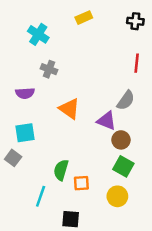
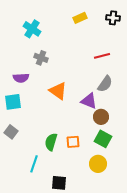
yellow rectangle: (84, 18) -> (80, 18), moved
red line: (137, 63) -> (102, 56), moved, turned 70
cyan square: (25, 133) -> (13, 102), moved
orange square: (81, 183) -> (73, 142), moved

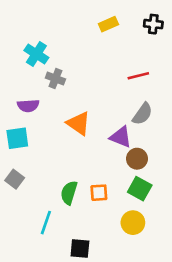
cyan cross: (32, 29) -> (36, 54), moved

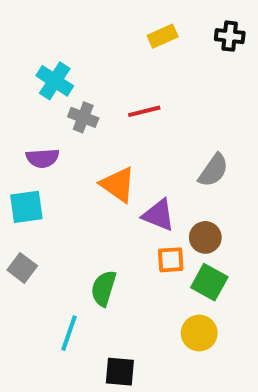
red line: (138, 76) -> (144, 111), moved
purple triangle: (121, 137) -> (158, 215), moved
orange square: (99, 193) -> (171, 260), moved

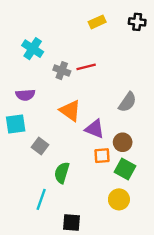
gray cross: (83, 117) -> (62, 71), moved
gray square: (22, 268) -> (40, 146), moved

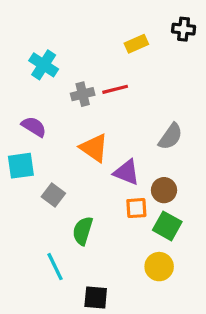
yellow rectangle: (97, 22) -> (136, 44), moved
gray cross: (62, 71) -> (83, 94), turned -35
purple semicircle: (25, 95) -> (34, 127), turned -144
cyan line: (41, 199) -> (55, 267), turned -45

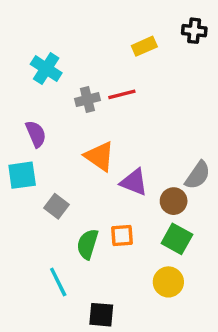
purple semicircle: (34, 127) -> (36, 134), turned 35
gray semicircle: (171, 136) -> (198, 175), moved
orange square: (136, 208) -> (122, 235), moved

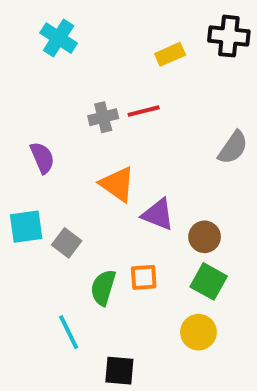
black cross: (194, 31) -> (229, 36), size x1.4
cyan cross: (46, 69) -> (59, 38), moved
cyan square: (22, 175) -> (26, 227), moved
gray semicircle: (198, 175) -> (233, 148), moved

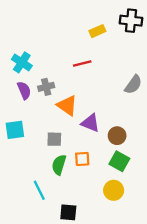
cyan cross: (59, 38) -> (22, 62), moved
gray cross: (103, 117) -> (46, 87), moved
gray square: (67, 243) -> (54, 139), moved, turned -35

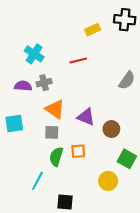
cyan cross: (22, 62) -> (34, 54), moved
purple semicircle: (24, 90) -> (23, 86), turned -63
orange triangle: (67, 105) -> (55, 109), moved
green square: (119, 161) -> (127, 159), moved
cyan line: (39, 190) -> (37, 181), turned 54

